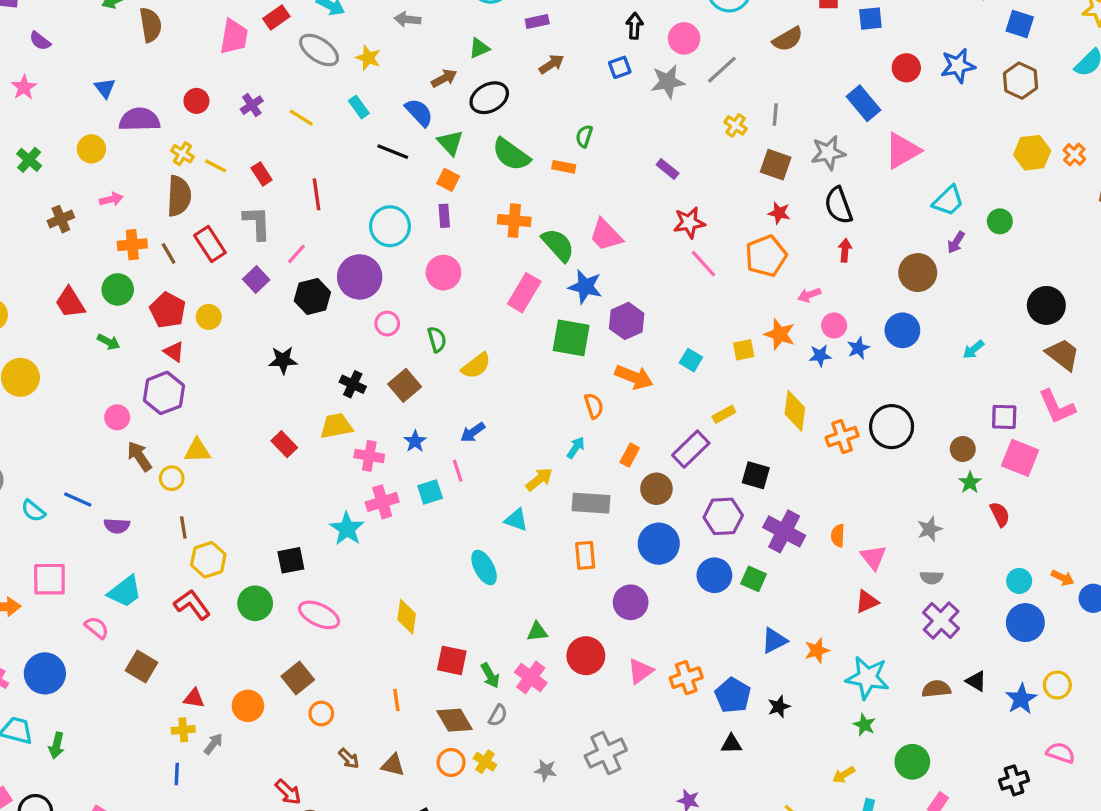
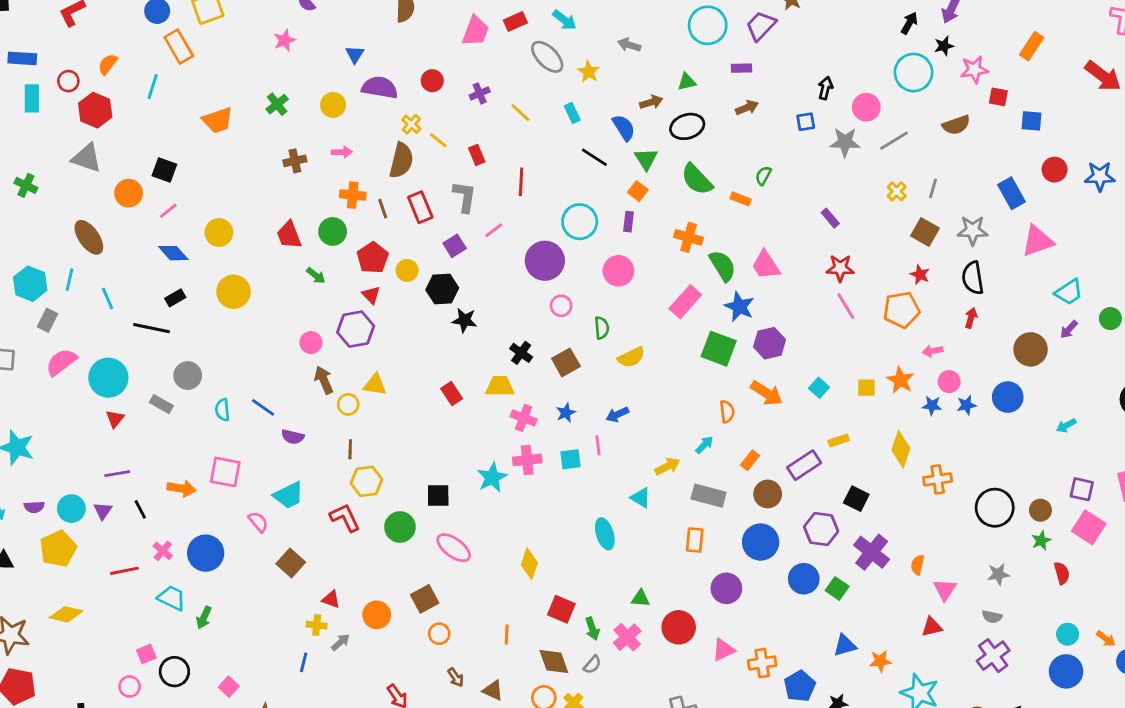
black hexagon: (312, 297) -> (442, 289), moved
black circle: (892, 427) -> (995, 508), moved
cyan semicircle: (33, 511) -> (222, 410), turned 35

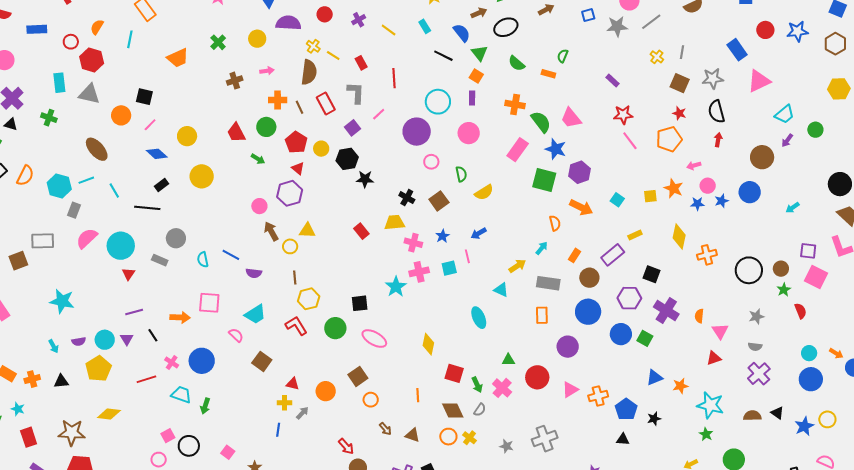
cyan rectangle: (32, 98) -> (59, 83), moved
green semicircle: (697, 179) -> (516, 63), size x0.7
cyan line: (70, 280) -> (86, 180), turned 63

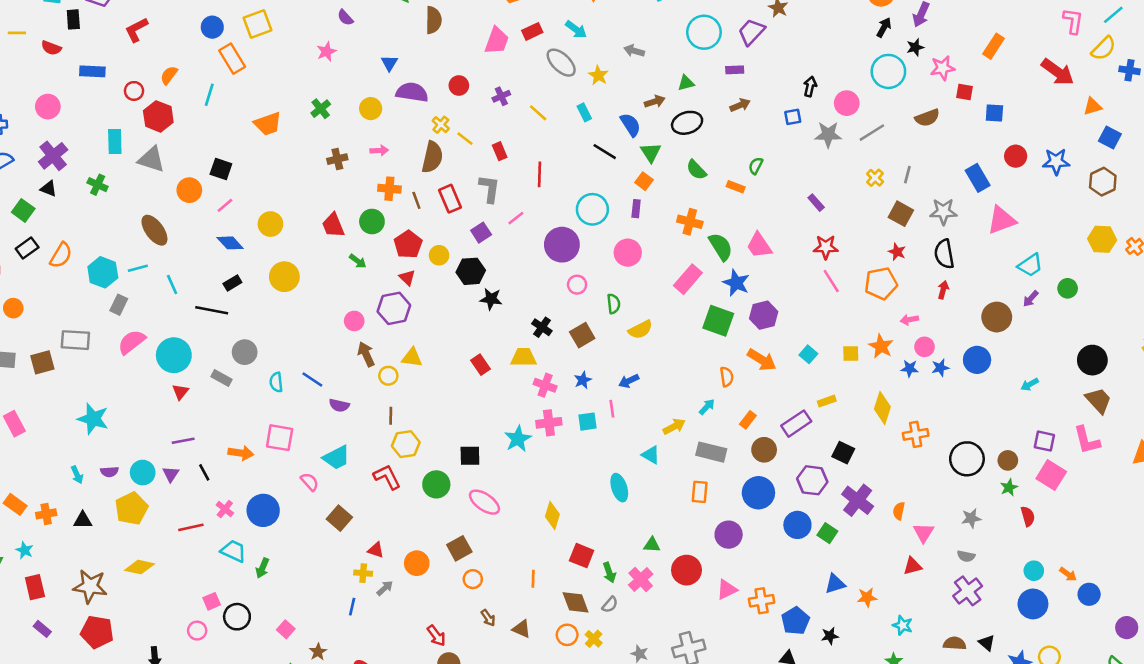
cyan star: (710, 405) -> (903, 625), size x0.6

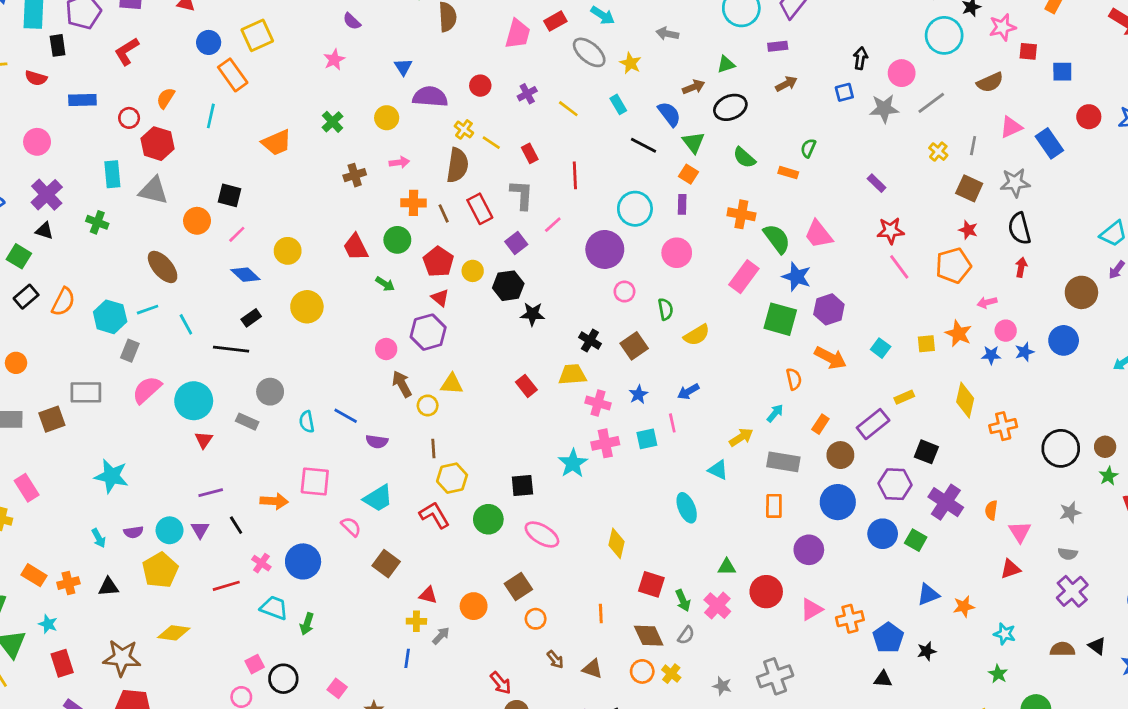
pink triangle: (1001, 220) -> (1011, 127), moved, size x0.7

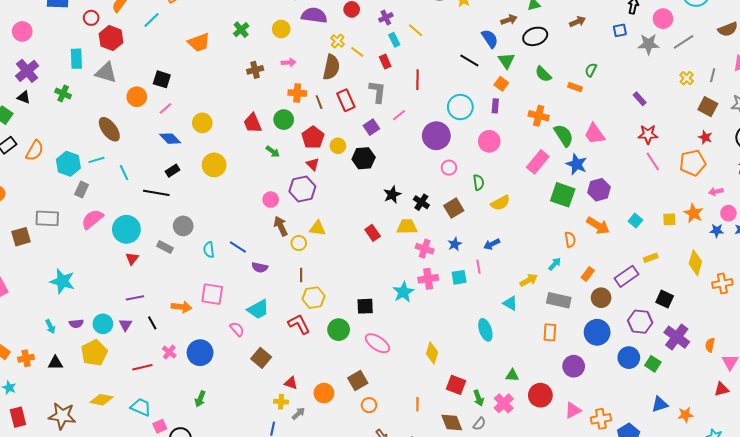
cyan rectangle: (618, 104) -> (394, 40), moved
cyan line: (211, 116) -> (152, 20), turned 30
black star: (532, 314) -> (392, 195), moved, turned -30
cyan trapezoid: (274, 608) -> (141, 407), moved

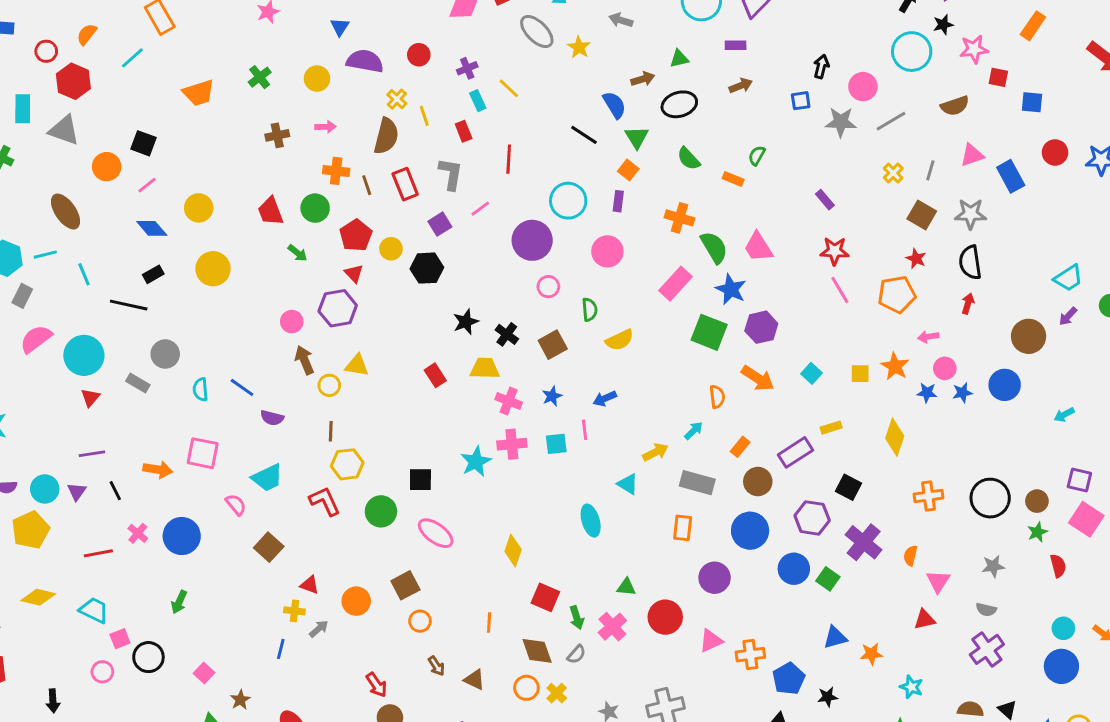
yellow line: (357, 52) -> (424, 116), turned 32
orange cross: (722, 283) -> (928, 496), moved

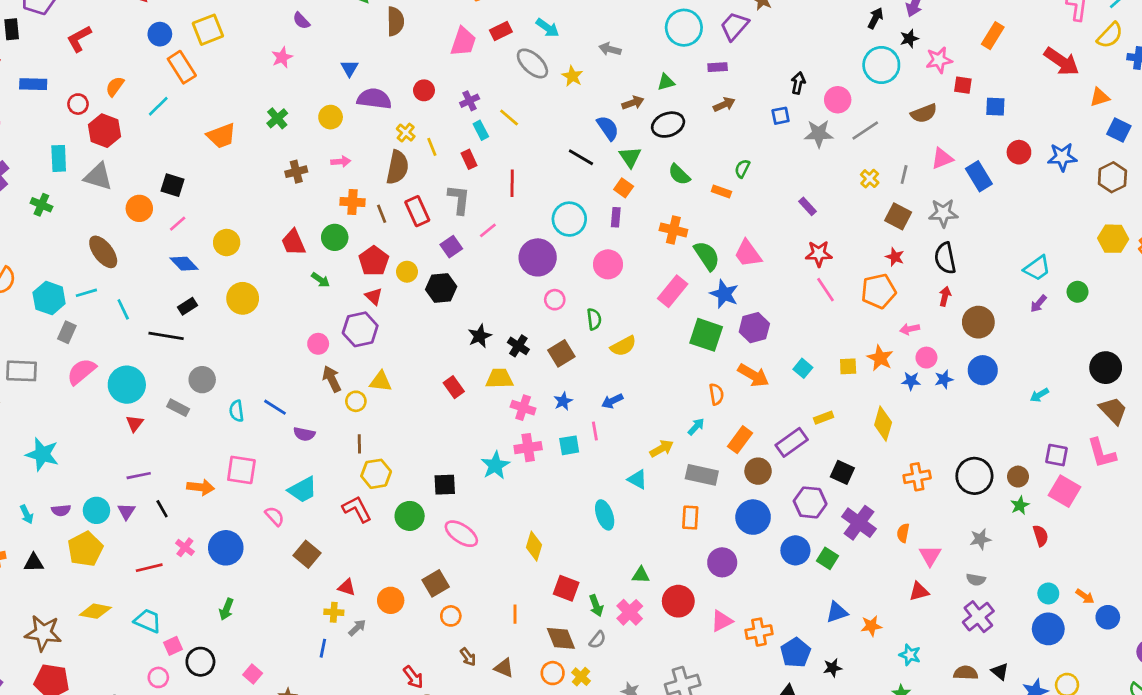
brown circle: (1029, 336) -> (978, 322), moved
orange rectangle: (740, 447) -> (740, 440), size x1.4

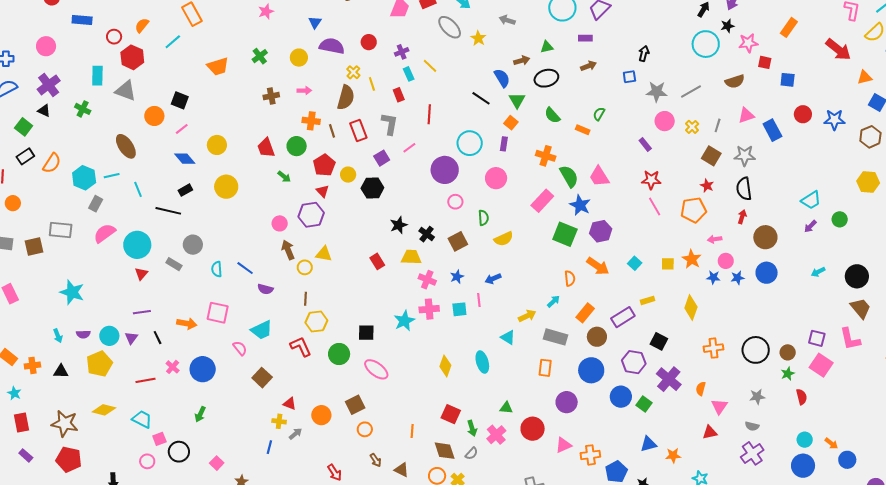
pink circle: (838, 100) -> (665, 121), moved
cyan arrow: (1039, 395) -> (818, 272), moved
yellow diamond: (534, 546) -> (445, 366), moved

